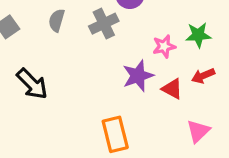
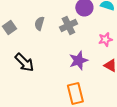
purple star: (138, 76) -> (78, 60), moved

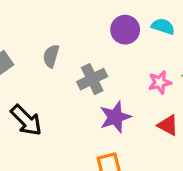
gray cross: (68, 25) -> (92, 79), moved

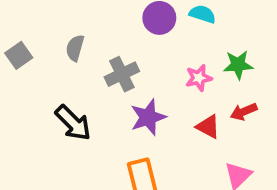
black arrow: (26, 120) -> (73, 123), moved

